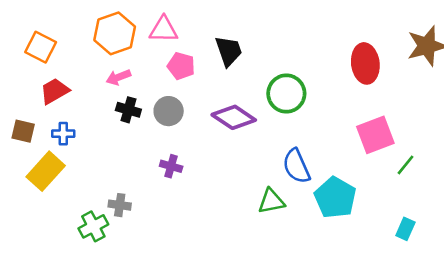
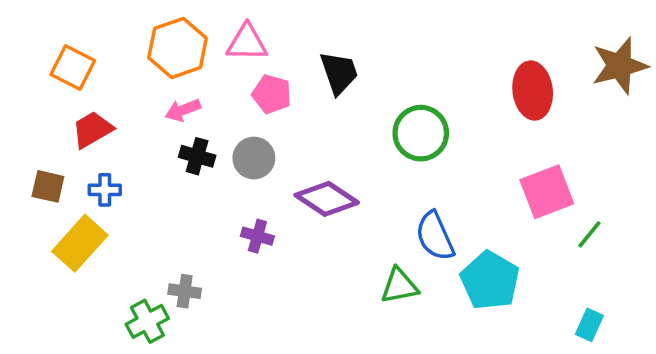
purple diamond: (234, 117) -> (327, 199), moved

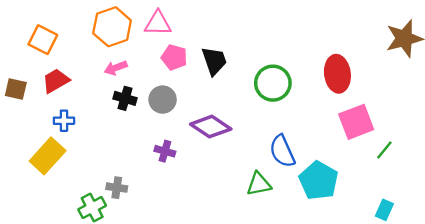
black trapezoid: (339, 73) -> (214, 61), moved
red ellipse: (533, 91) -> (337, 74), moved
brown square: (48, 186) -> (16, 89), moved

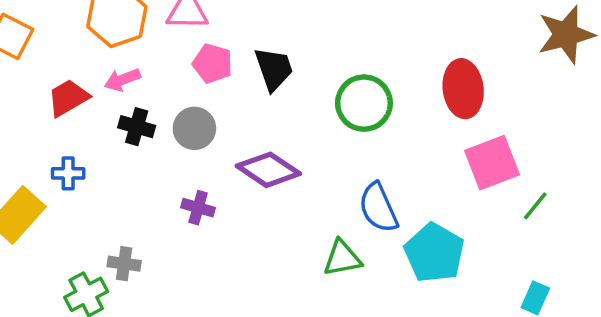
red trapezoid: (56, 81) -> (68, 98), moved
blue cross: (64, 121) -> (68, 173), moved

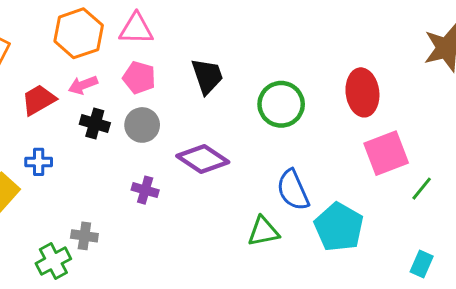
pink pentagon: (212, 63) -> (139, 78), moved

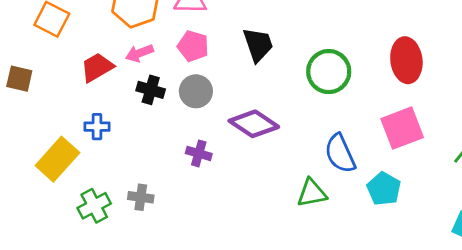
pink square: (386, 153) -> (402, 128), moved
cyan pentagon: (339, 227) -> (384, 189), size x0.7
green cross: (53, 261) -> (94, 206), moved

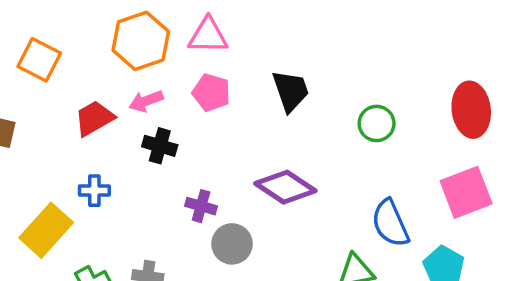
green circle: (329, 72) -> (377, 123), size x0.7
gray circle: (196, 91) -> (232, 244), moved
purple cross: (199, 153) -> (201, 206), moved

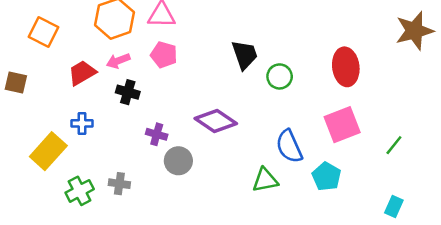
black trapezoid: (291, 91) -> (245, 55), moved

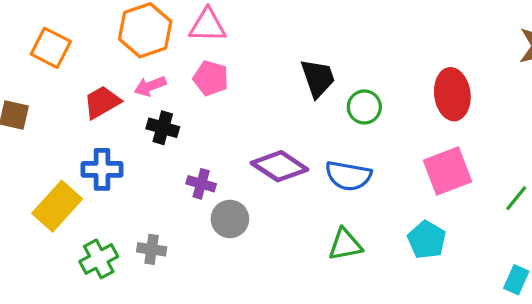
blue cross: (82, 123) -> (102, 169), size x1.4
blue semicircle: (289, 146) -> (348, 176), moved, turned -56

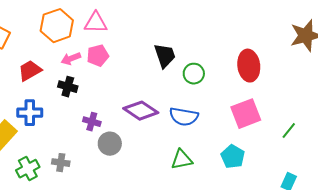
pink pentagon: (211, 78) -> (98, 56), turned -30
pink arrow: (150, 86) -> (71, 59), moved

